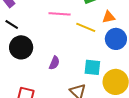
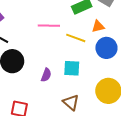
cyan square: (92, 67) -> (72, 68), moved

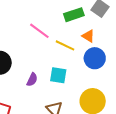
pink line: (49, 26) -> (39, 31), turned 30
orange triangle: (98, 26) -> (88, 36), turned 40

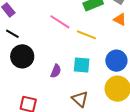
orange triangle: (88, 36) -> (120, 19), moved
blue circle: (95, 58) -> (116, 61), moved

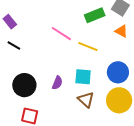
black circle: (22, 56) -> (24, 85), moved
brown triangle: (80, 99) -> (86, 100), moved

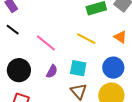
orange triangle: (121, 31) -> (120, 37), moved
pink line: (61, 34) -> (46, 43), moved

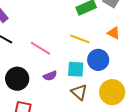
blue circle: (113, 68) -> (98, 60), moved
purple semicircle: (52, 71) -> (50, 76), turned 48

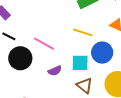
black circle: (17, 79) -> (20, 58), moved

